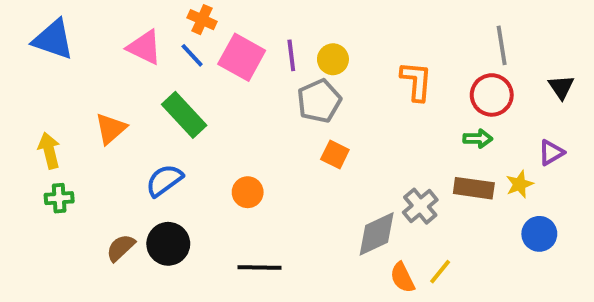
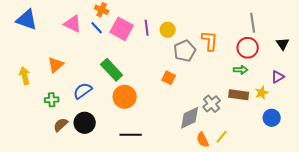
gray pentagon: (319, 101) -> (185, 51), moved
green rectangle: (184, 115) -> (112, 70), moved
orange circle: (248, 192) -> (125, 97), size x1.5
green cross: (59, 198) -> (52, 100), moved

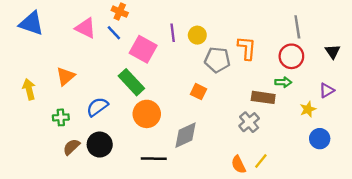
pink square: (122, 29) -> (143, 49), moved
gray pentagon: (185, 51) -> (217, 60), turned 30
brown rectangle: (239, 95) -> (263, 97), moved
gray diamond: (190, 118) -> (186, 135), moved

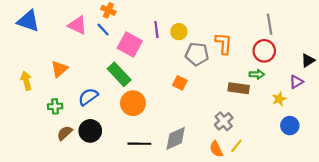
black triangle: (333, 52) -> (308, 60), moved, turned 32
gray cross: (249, 122) -> (224, 121), moved
gray diamond: (186, 135) -> (176, 138), moved

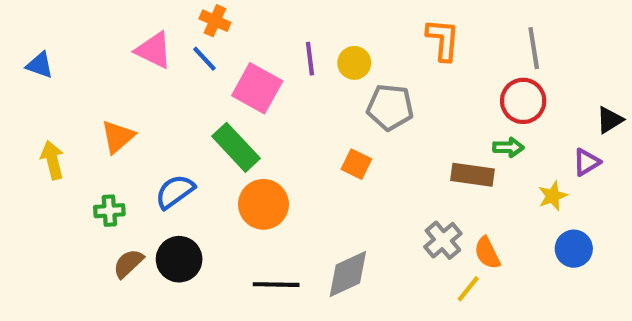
blue triangle: (28, 21) -> (40, 65), moved, size x0.6
orange L-shape: (224, 43) -> (443, 40), moved
orange semicircle: (216, 149) -> (487, 253), moved

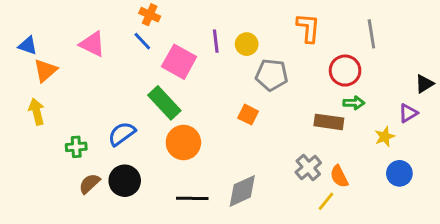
pink triangle: (154, 50) -> (92, 44), moved
red circle: (523, 101) -> (345, 71), moved
orange triangle: (118, 137) -> (45, 71), moved

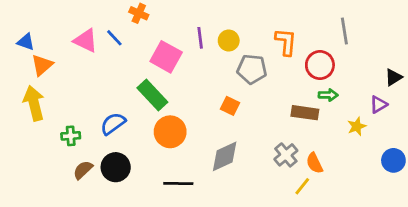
orange L-shape: (308, 28) -> (286, 42), moved
blue line: (142, 41) -> (114, 38), moved
yellow arrow: (37, 112) -> (34, 103), size x1.4
blue circle: (399, 173) -> (393, 160), moved
gray diamond: (242, 191) -> (225, 156), moved

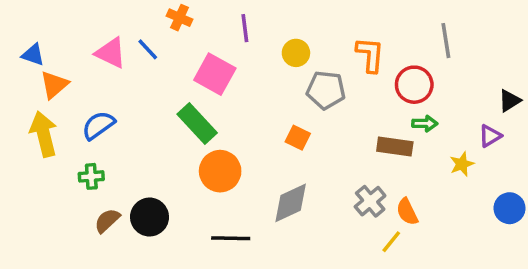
purple line: (200, 38) -> (245, 28), moved
blue semicircle: (113, 124) -> (98, 125), moved

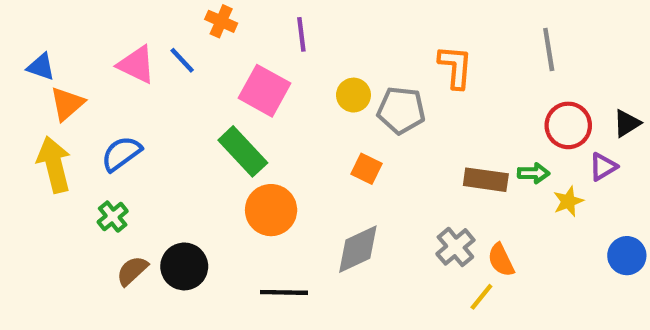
yellow circle: (296, 53) -> (353, 95), moved
red circle: (414, 85) -> (568, 125), moved
green arrow: (425, 123) -> (534, 173), moved
green cross: (91, 176) -> (113, 217), turned -35

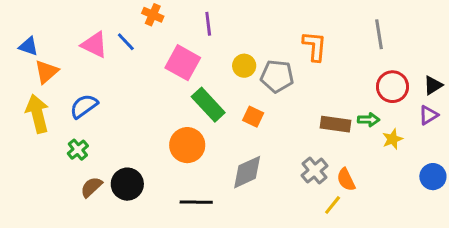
green rectangle: (243, 151) -> (208, 105), moved
purple triangle: (603, 167) -> (428, 115), moved

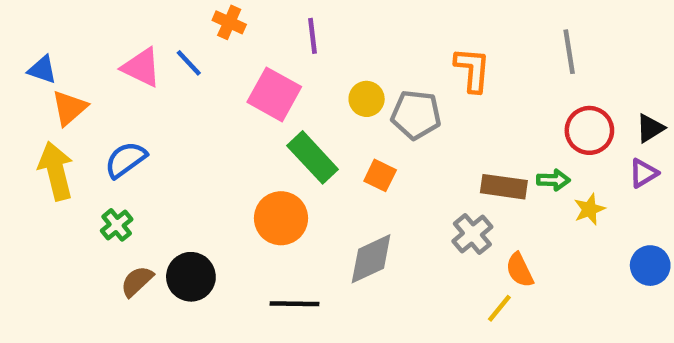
gray cross: (315, 171) -> (472, 234), moved

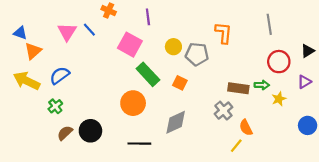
pink triangle: (141, 67) -> (67, 32), turned 36
black triangle: (650, 128) -> (308, 51), moved
yellow arrow: (56, 171) -> (27, 81), turned -50

